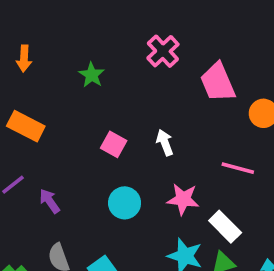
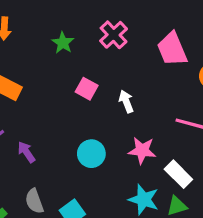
pink cross: (163, 51) -> (114, 35), moved
pink square: (114, 144) -> (87, 89), moved

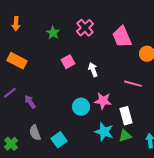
pink square: (87, 89) -> (68, 62), turned 32
cyan circle: (91, 154) -> (81, 107), moved
white rectangle: (178, 174) -> (126, 116), turned 30

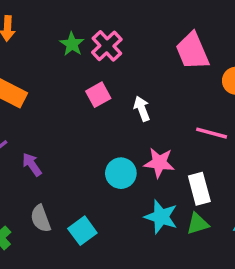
pink cross: (85, 28) -> (107, 46), moved

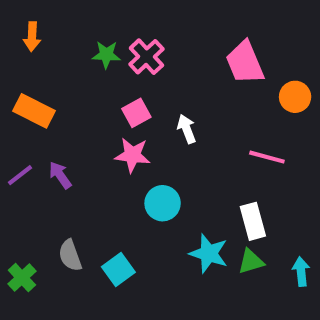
green star: (72, 44) -> (106, 55), turned -30
pink star: (159, 163) -> (132, 155), moved
purple arrow: (32, 164) -> (60, 175), moved

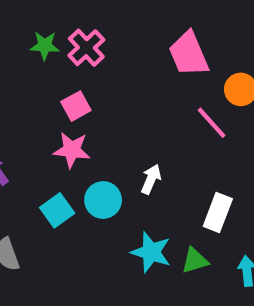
white arrow: (187, 129) -> (151, 179), moved, turned 44
pink line: (267, 157) -> (212, 123), moved, turned 33
white rectangle: (253, 221) -> (218, 213), moved, turned 36
cyan square: (118, 269) -> (57, 210), moved

